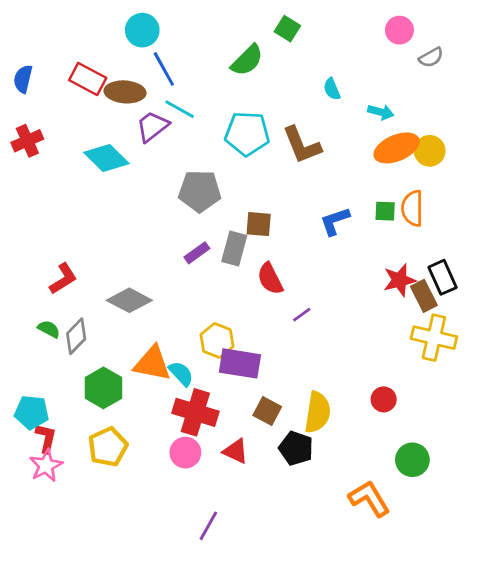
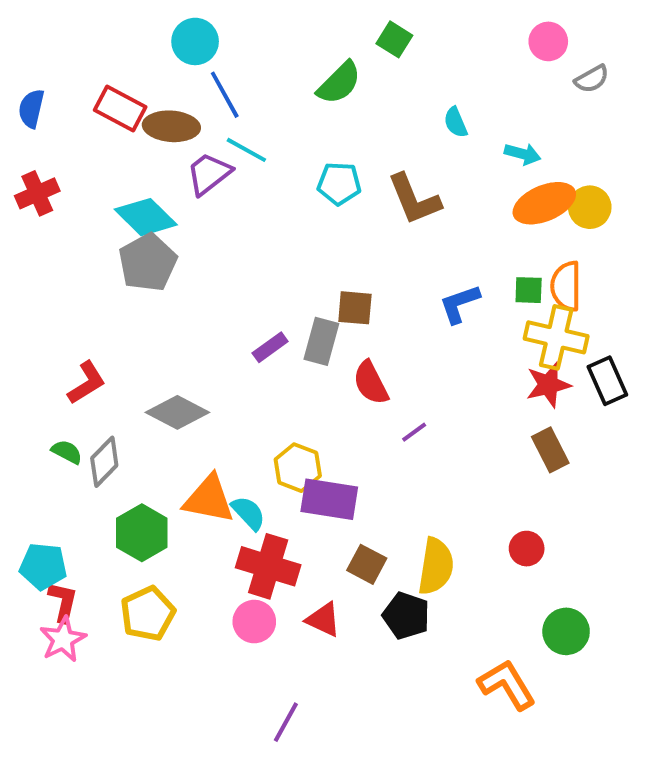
cyan pentagon: (247, 134) -> (339, 184), size x0.7
gray pentagon: (200, 191) -> (148, 262), moved, turned -30
brown rectangle: (424, 296) -> (550, 450), moved
yellow cross: (434, 338) -> (556, 337), moved

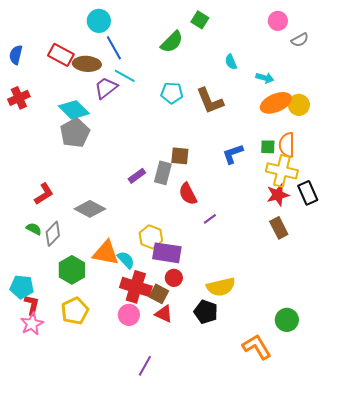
red circle: (527, 549) -> (174, 278), moved
brown square: (367, 564) -> (159, 294), moved
yellow semicircle: (436, 566) -> (221, 287), turned 68

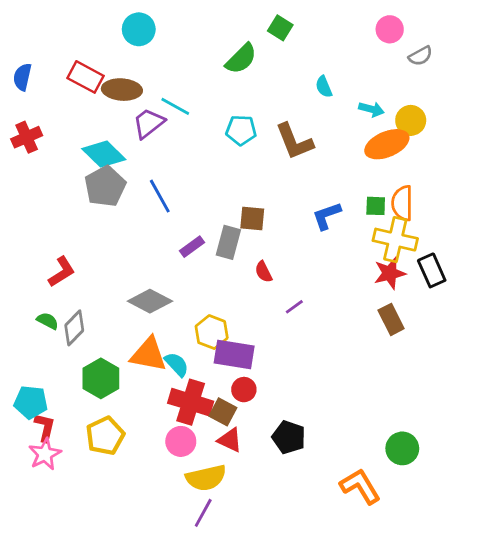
blue line: (114, 48) -> (160, 196), moved
yellow circle: (299, 105) -> (411, 120), moved
red semicircle: (188, 194) -> (264, 272), size x0.7
gray diamond: (90, 209) -> (150, 301), moved
yellow semicircle: (221, 287) -> (206, 478), moved

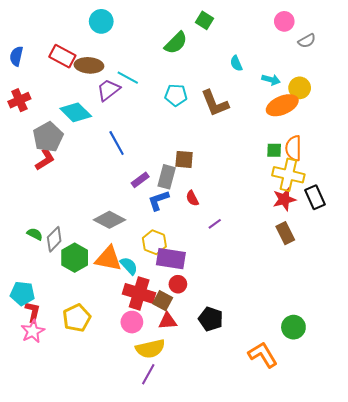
gray pentagon: (105, 186) -> (48, 137), moved
blue L-shape: (327, 216) -> (158, 200), moved
red L-shape: (62, 272) -> (45, 159), moved
green hexagon: (101, 378) -> (75, 258), moved
red triangle: (230, 440) -> (168, 321), turned -30

